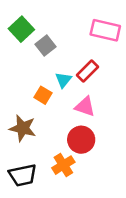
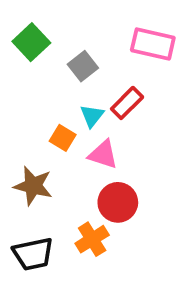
gray square: (46, 46) -> (83, 66), moved
pink triangle: (85, 107) -> (103, 154), moved

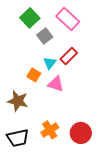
green square: (31, 42) -> (30, 18), moved
pink rectangle: (153, 44) -> (68, 19), moved, turned 30
red circle: (118, 202) -> (81, 133), moved

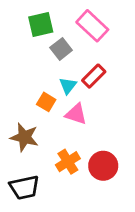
green square: (30, 18) -> (41, 24), turned 30
orange cross: (50, 130) -> (68, 162), moved
red circle: (81, 133) -> (103, 166), moved

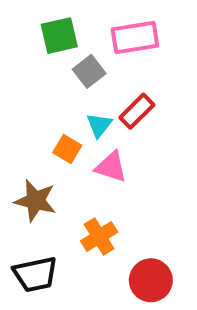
pink rectangle: (92, 26) -> (135, 38), turned -52
red circle: (103, 166) -> (151, 280), moved

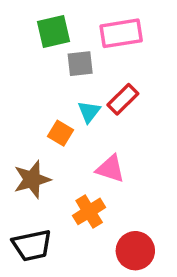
gray square: (89, 71) -> (80, 64), turned 32
pink triangle: (111, 167) -> (110, 169), moved
brown star: (35, 201) -> (32, 179), turned -30

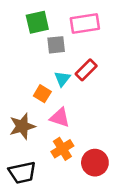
pink triangle: (110, 169) -> (60, 118), moved
red circle: (135, 251) -> (95, 163), moved

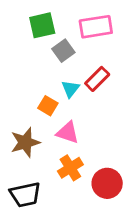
gray square: (56, 45) -> (63, 51), turned -30

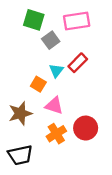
green square: (42, 25) -> (34, 20), turned 30
red circle: (107, 183) -> (86, 128), moved

